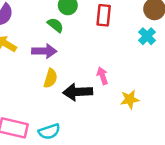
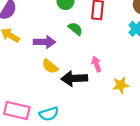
green semicircle: (55, 25) -> (75, 29), moved
yellow semicircle: (50, 78) -> (50, 66), turned 112

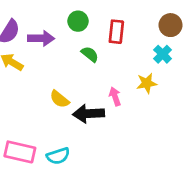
purple arrow: (44, 42) -> (41, 38), moved
yellow star: (121, 85) -> (147, 83), moved

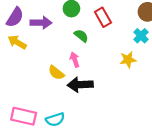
red rectangle: (116, 32) -> (103, 17), turned -36
pink arrow: (115, 96) -> (75, 60), moved

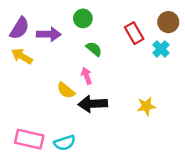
red rectangle: (103, 17) -> (134, 33), moved
yellow star: (128, 60) -> (146, 106), moved

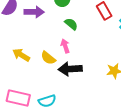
yellow arrow: (22, 56) -> (21, 55), moved

